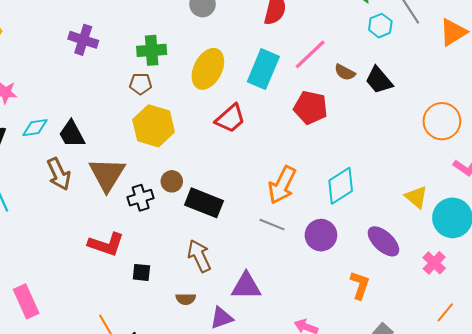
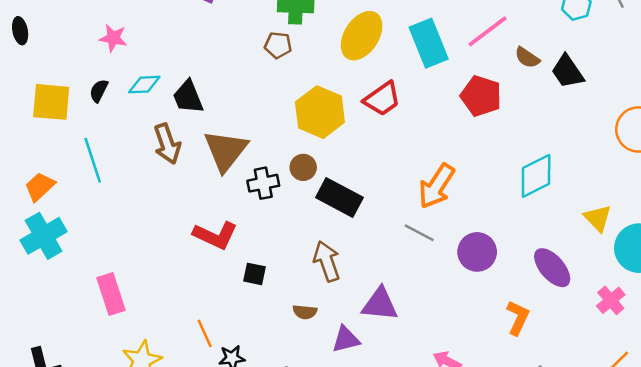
cyan rectangle: (263, 69) -> (429, 43), turned -51
yellow hexagon: (154, 126) -> (320, 112), moved
cyan diamond: (341, 186) -> (536, 176), moved

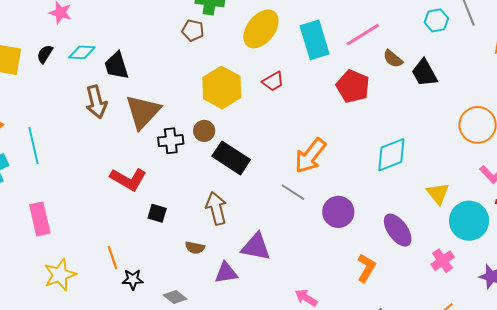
red trapezoid: (382, 99) -> (273, 81), size x0.7
cyan line: (93, 160) -> (34, 146), moved

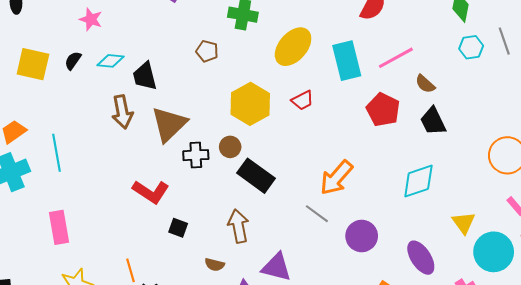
brown pentagon: (193, 30) -> (207, 51), moved
black trapezoid: (424, 73) -> (433, 121), moved

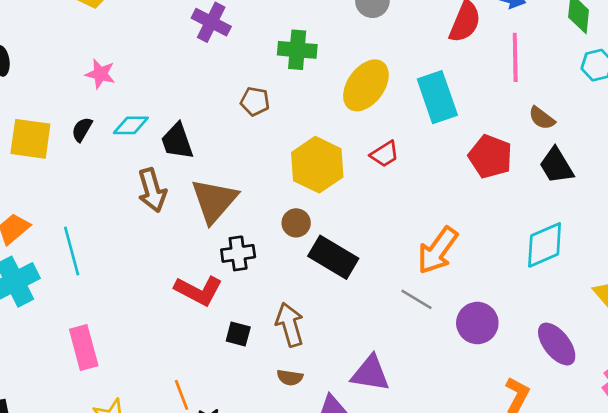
pink line: (396, 58) -> (515, 57), moved, turned -57
black cross: (196, 155) -> (238, 253), moved
brown arrow: (238, 226) -> (290, 325), moved

